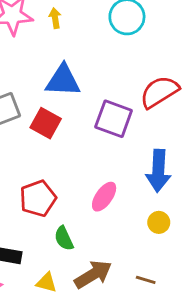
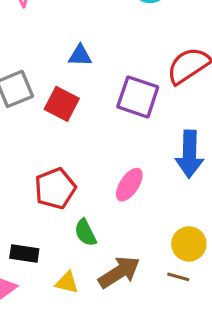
blue triangle: (63, 81) -> (80, 55), size x0.6
yellow circle: (159, 222) -> (189, 244), moved, size x1.4

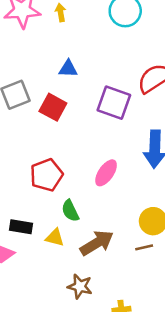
brown line: (178, 277) -> (144, 247), turned -30
yellow triangle: (67, 283) -> (55, 238), moved

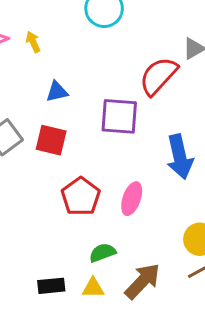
yellow arrow: (61, 13) -> (33, 42), moved
red pentagon: (47, 175) -> (81, 196), moved
green semicircle: (70, 211) -> (102, 253), turned 110

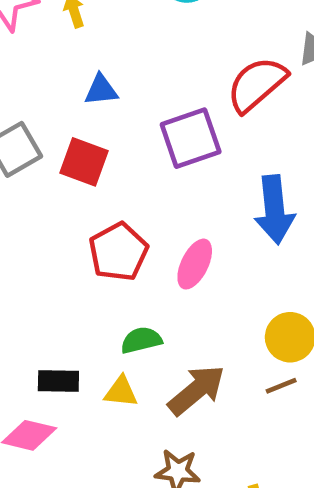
purple square: (119, 116) -> (191, 138), turned -30

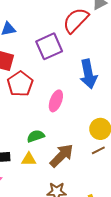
red pentagon: (118, 252) -> (20, 84), moved

